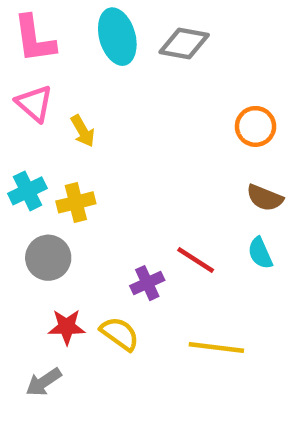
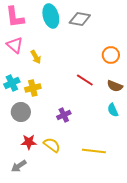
red line: (196, 260) -> (85, 80), moved
purple cross: (147, 283) -> (64, 115), moved

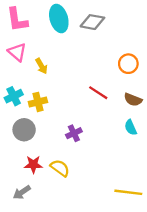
yellow line: (94, 151) -> (128, 192), moved

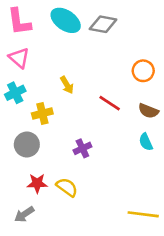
cyan ellipse: (59, 19) -> (66, 20), turned -40
yellow arrow: (41, 66) -> (67, 85), moved
cyan cross: (14, 96) -> (15, 93), moved

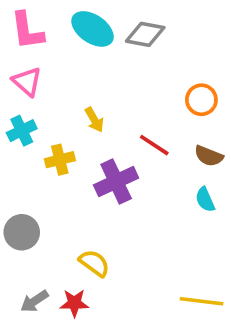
gray circle: (27, 145) -> (22, 232), moved
purple cross: (82, 148) -> (116, 181), moved, size x1.6
red star: (37, 183) -> (74, 303), moved

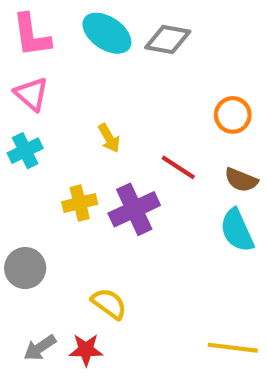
yellow cross: (60, 160) -> (80, 203), moved
cyan semicircle: (205, 200) -> (237, 230), size x1.5

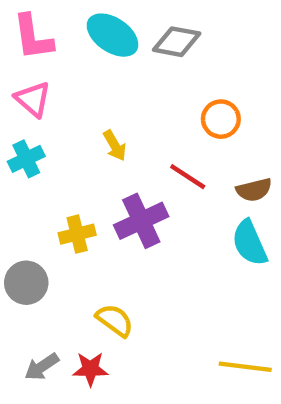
orange circle: (233, 115) -> (221, 119), moved
brown semicircle: (241, 180) -> (254, 190), turned -36
yellow cross: (80, 203) -> (77, 234), moved

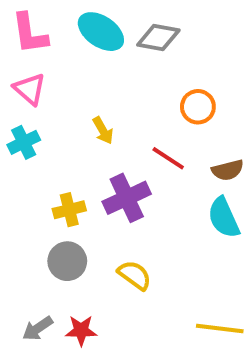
gray circle: (26, 283) -> (67, 261), moved
yellow semicircle: (115, 320) -> (135, 275), moved

